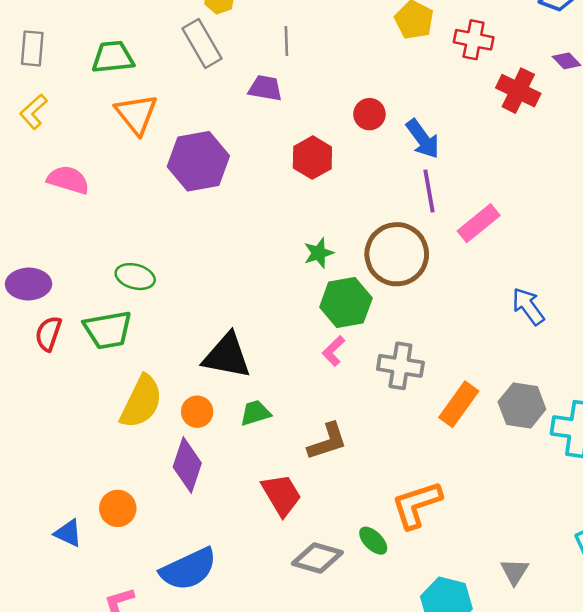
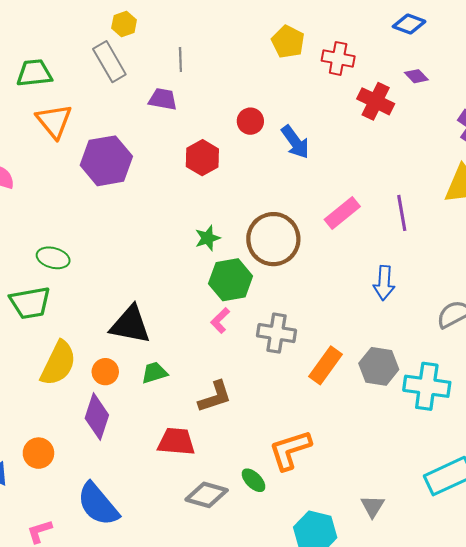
purple line: (429, 191) -> (402, 213), moved
blue arrow: (528, 306) -> (384, 283), turned -140
red trapezoid: (281, 495) -> (176, 442), turned -54
blue semicircle: (188, 569) -> (98, 504), turned 75

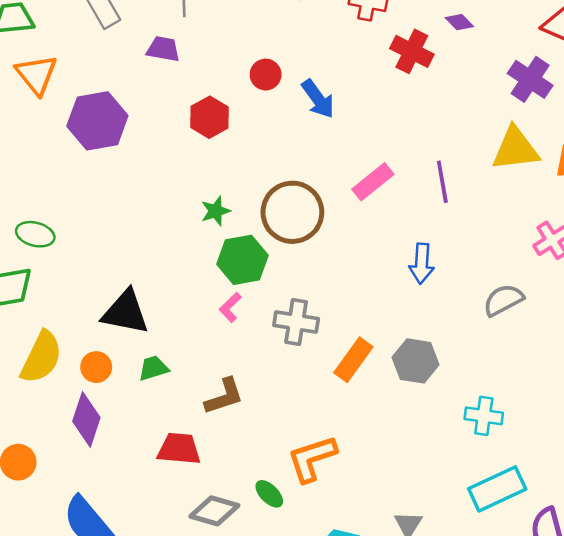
cyan cross: (427, 386) -> (484, 416), moved, size x0.7

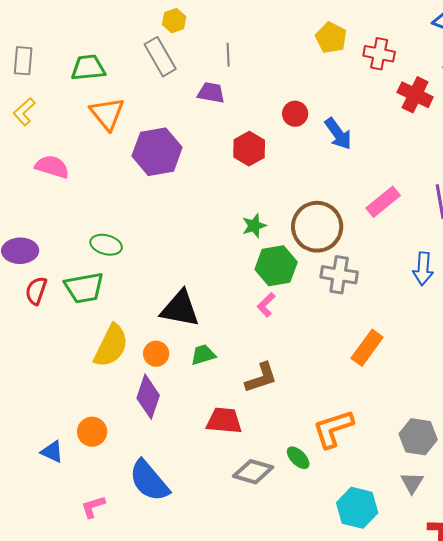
gray cross: (296, 322) -> (339, 275), moved
gray hexagon: (416, 361) -> (418, 437), moved

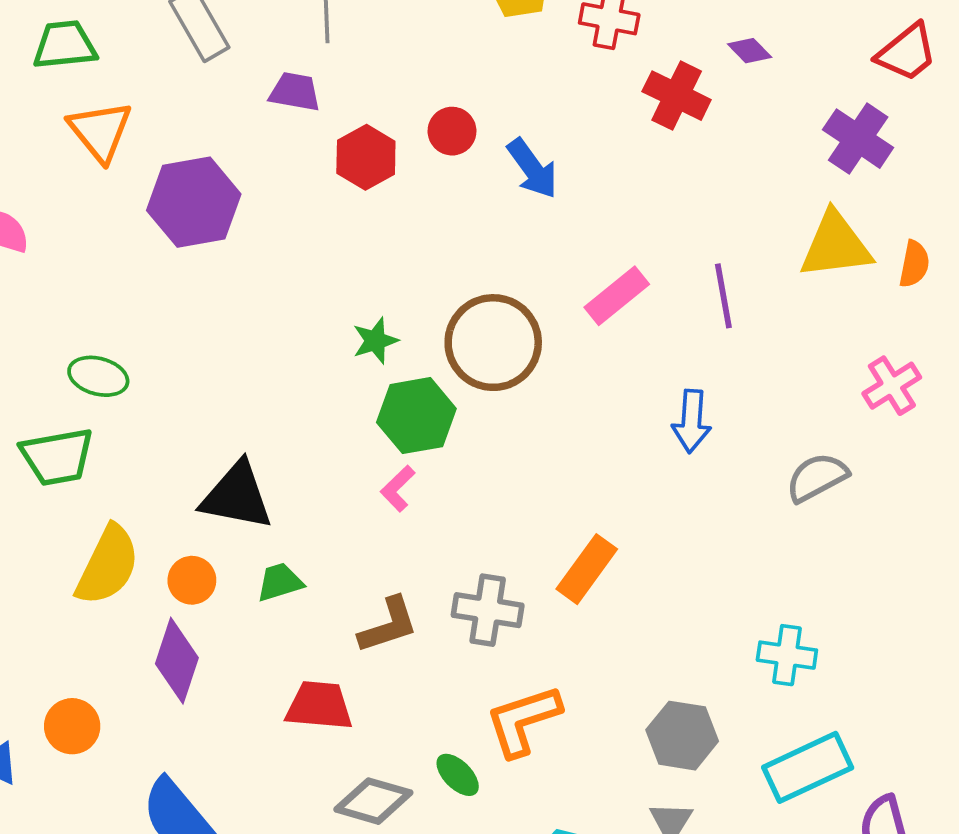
red hexagon: (249, 149) -> (366, 157), moved
gray cross: (339, 275) -> (488, 610), moved

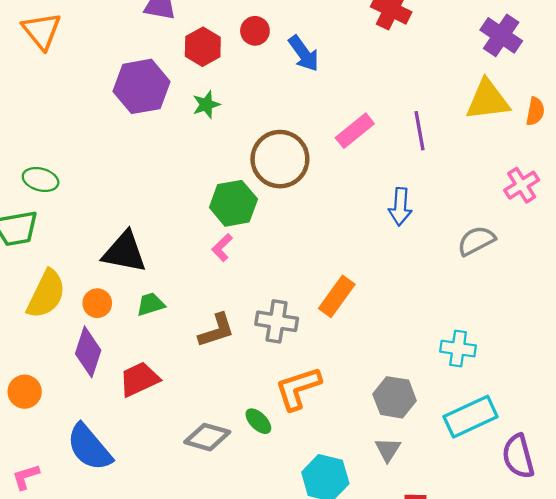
purple hexagon: (194, 202) -> (142, 86), moved
green star: (375, 341) -> (206, 105), moved
red trapezoid: (319, 706) -> (139, 379), moved, turned -30

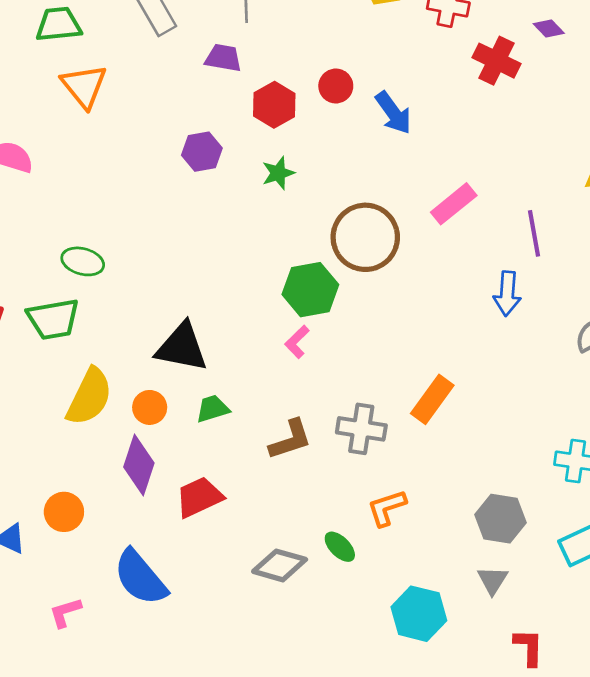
purple hexagon: (142, 86) -> (202, 152), size x0.6
purple line: (420, 131) -> (534, 233), moved
orange L-shape: (298, 388) -> (387, 508), size x0.7

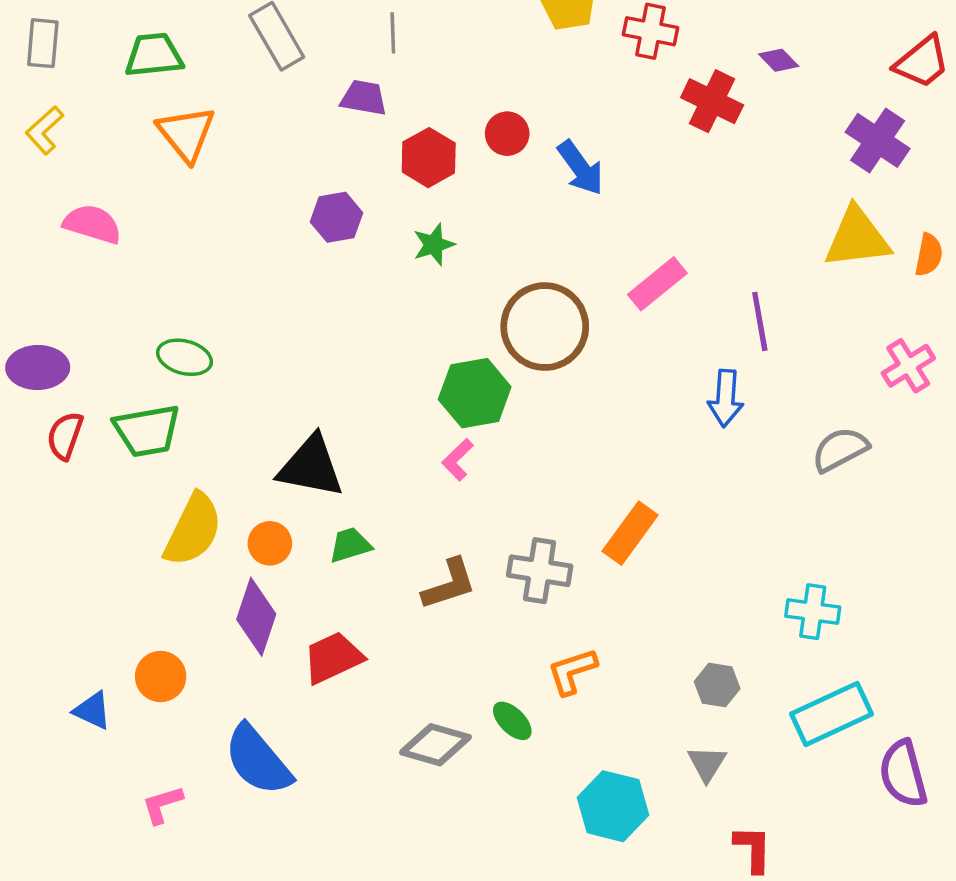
gray hexagon: (501, 519) -> (717, 685), size x0.7

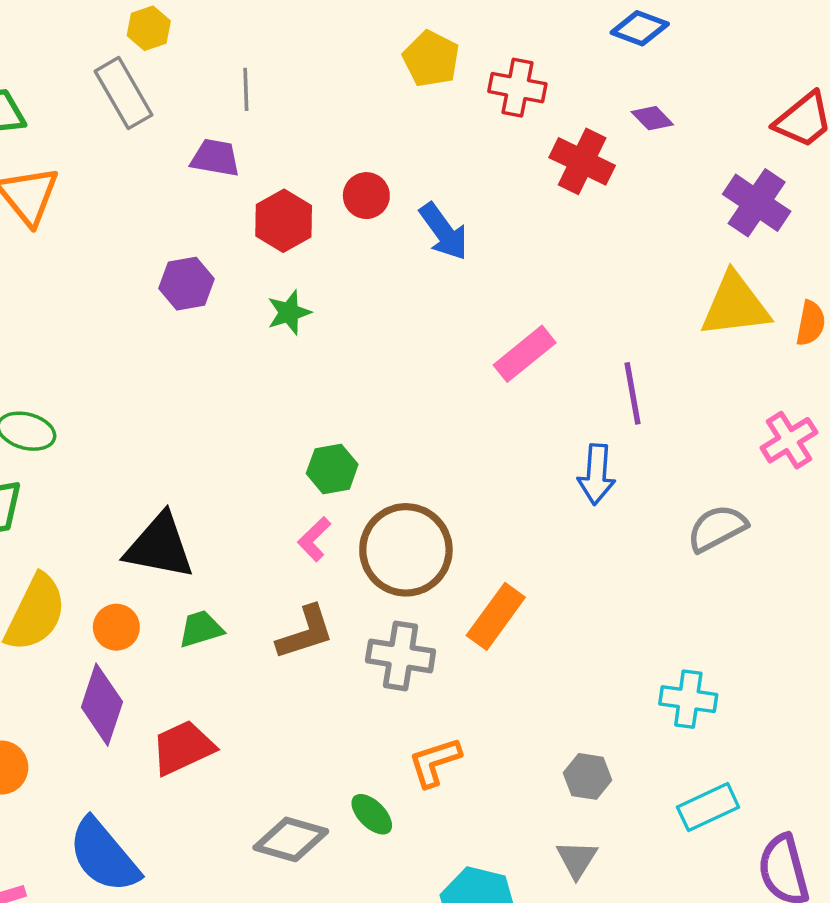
brown circle: (545, 327) -> (406, 550), moved
green hexagon: (475, 393) -> (332, 469), size x0.7
brown L-shape: (449, 584) -> (305, 633), moved
cyan rectangle: (832, 714) -> (708, 807), size x0.7

